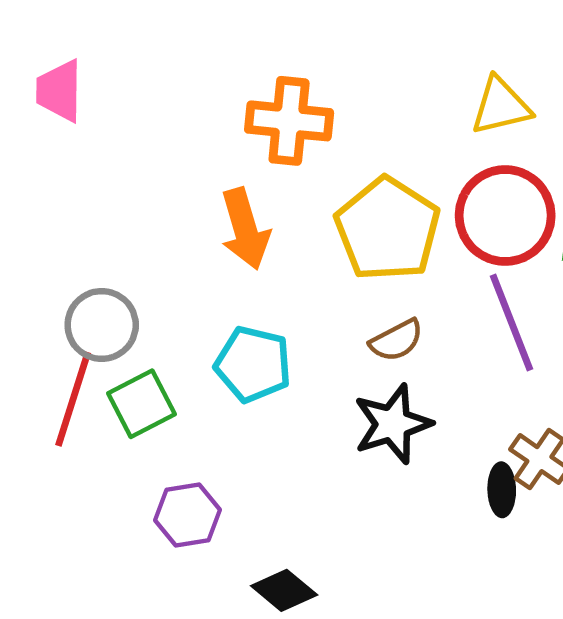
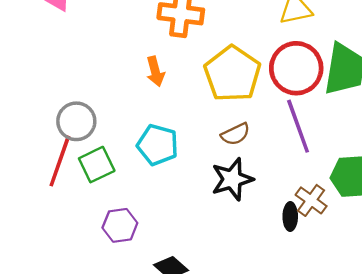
orange arrow: (245, 229) -> (155, 71), size x0.7

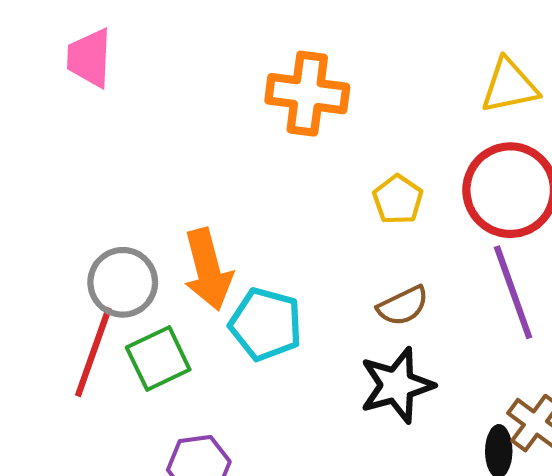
orange arrow: (155, 71) -> (208, 270), moved, size x1.5
yellow pentagon: (232, 74) -> (398, 200), size x0.5

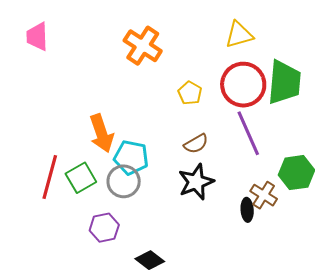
orange cross: (307, 94) -> (143, 46), turned 30
gray circle: (123, 282) -> (124, 181), moved

